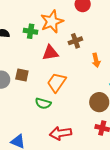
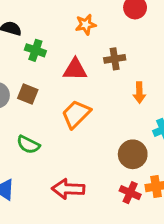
orange star: (52, 22) -> (86, 25), size x0.6
green cross: (31, 31) -> (35, 50), moved
green semicircle: (43, 103) -> (28, 145), moved

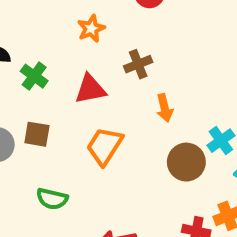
green cross: (35, 50) -> (34, 76), turned 30
orange arrow: (139, 93) -> (165, 108), moved
brown circle: (133, 154) -> (186, 162), moved

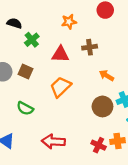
orange arrow: (165, 108) -> (107, 75), moved, turned 120

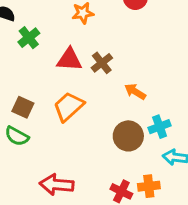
brown cross: (90, 47) -> (102, 63), moved, turned -32
brown square: (25, 71) -> (23, 107), moved

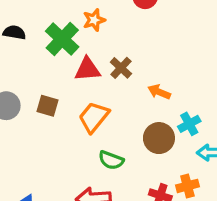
green cross: (29, 38) -> (62, 39), moved, size x1.5
brown square: (23, 107) -> (48, 106), moved
green semicircle: (17, 136) -> (111, 160), moved

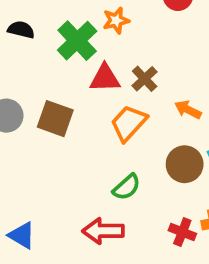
brown square: (48, 106) -> (55, 119), size x1.4
orange trapezoid: (94, 117) -> (129, 123), moved
green semicircle: (111, 160) -> (127, 187), turned -65

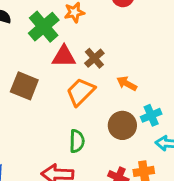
green semicircle: (127, 187) -> (77, 141), turned -50

